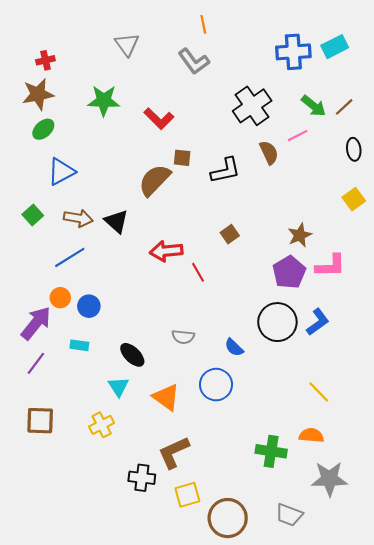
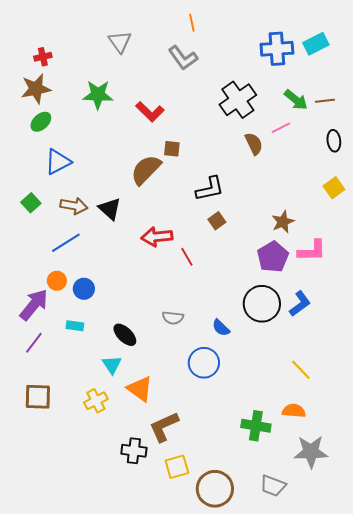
brown line: (344, 107) -> (325, 101), turned 36
black L-shape: (226, 171) -> (210, 189), moved
orange triangle: (166, 397) -> (140, 389), moved

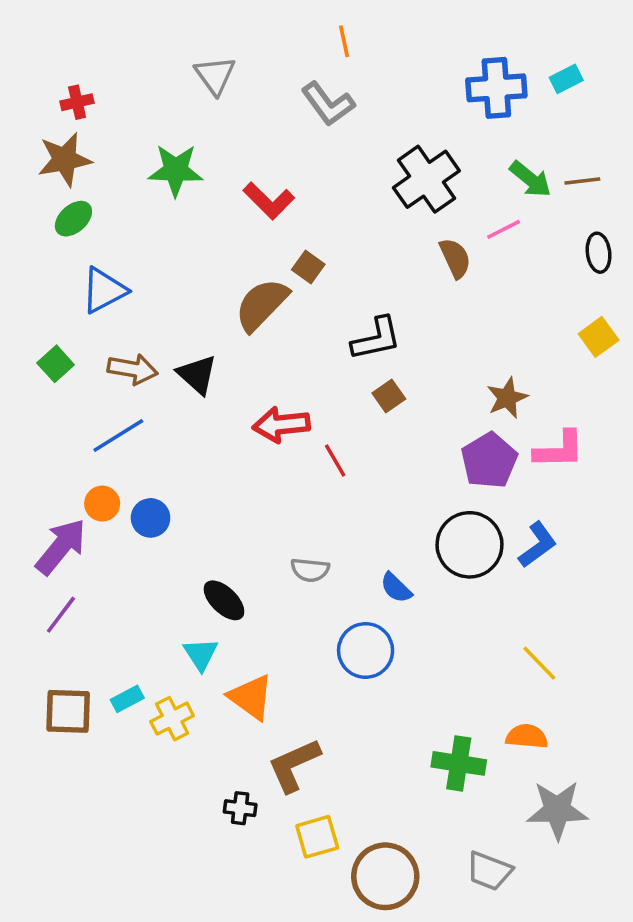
cyan rectangle: (316, 44) -> (566, 79), size x0.7
brown square: (172, 149) -> (308, 267), turned 30
cyan rectangle: (75, 326) -> (127, 699), moved, turned -36
black cross: (134, 451) -> (240, 808), size x0.7

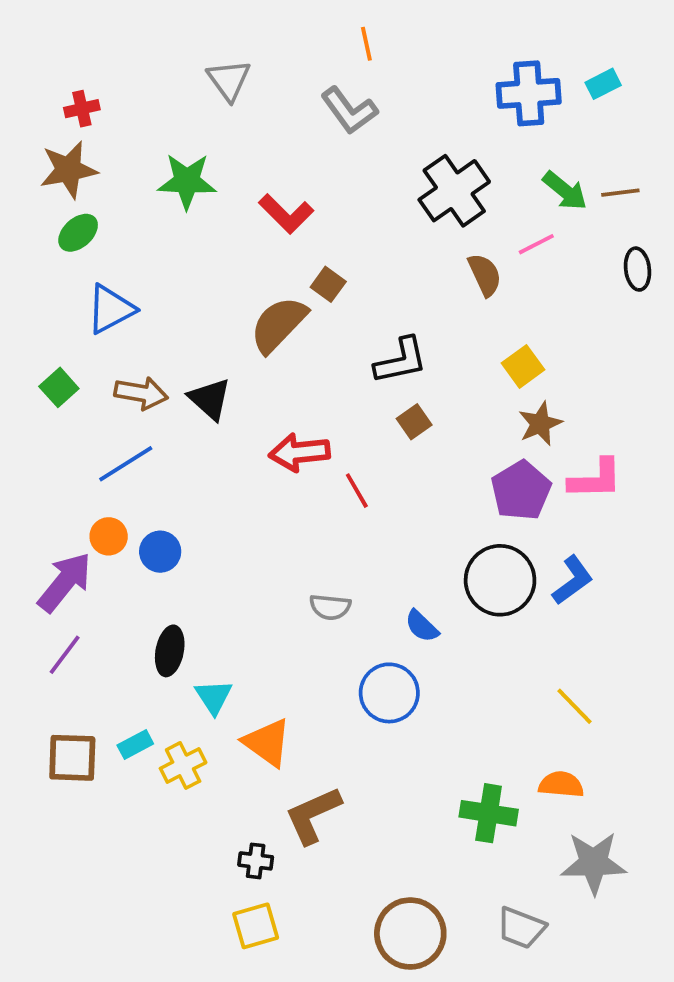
yellow square: (599, 337) -> (523, 366), moved
black ellipse: (224, 600) -> (170, 651), moved, turned 57
yellow square: (317, 837) -> (256, 926), moved

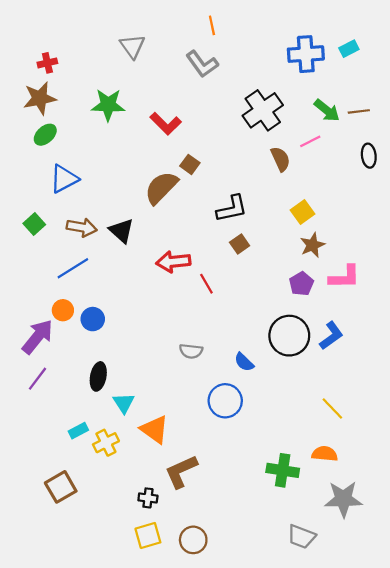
purple pentagon: (521, 491) -> (301, 284), size x0.7
brown square: (72, 758) -> (61, 487), moved, turned -32
brown circle: (410, 934) -> (193, 540), moved, size x0.7

